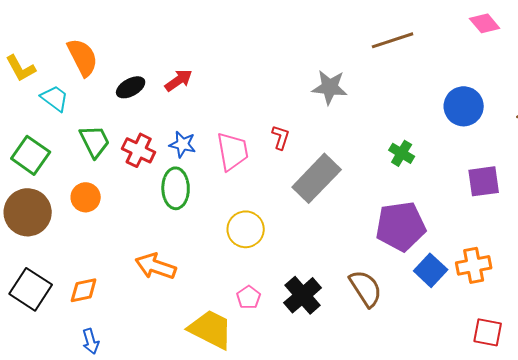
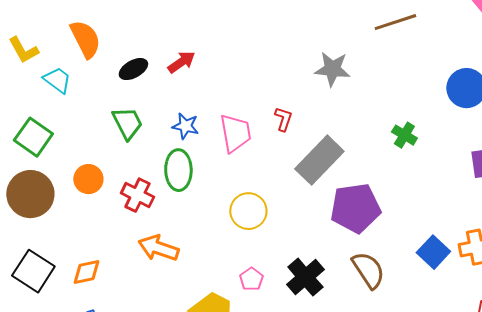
green trapezoid: (95, 141) -> (127, 123), moved
red cross: (139, 150) -> (137, 195), moved
purple pentagon: (401, 226) -> (355, 208), moved

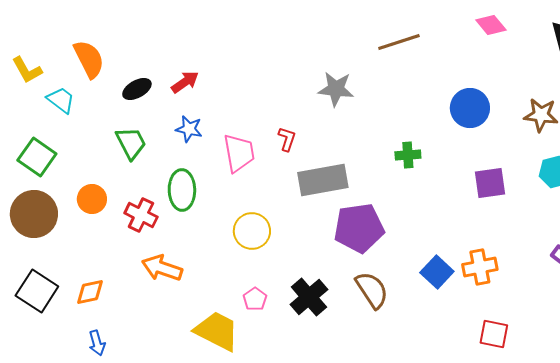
blue star: (185, 126) -> (189, 129), moved
green cross: (404, 135) -> (408, 155), turned -35
gray rectangle: (319, 160) -> (323, 180), turned 36

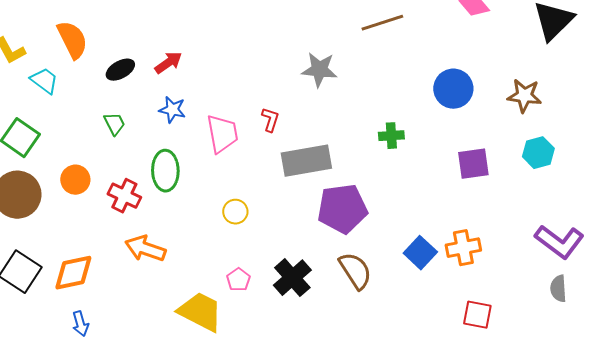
green trapezoid: (131, 143) -> (114, 124), size x0.7
yellow circle: (252, 231) -> (235, 212), size x0.7
orange diamond: (90, 292) -> (73, 273), size x1.4

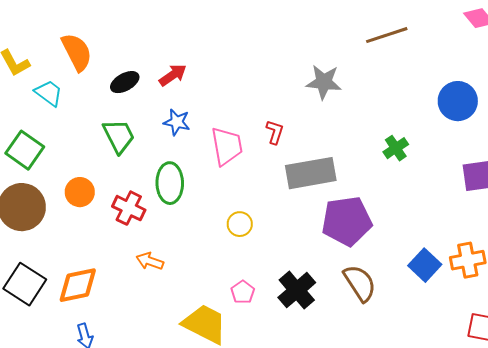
green trapezoid: (114, 124) -> (119, 136), size x1.5
green cross: (391, 136) -> (396, 148), turned -30
orange arrow: (145, 249) -> (150, 261), size x0.7

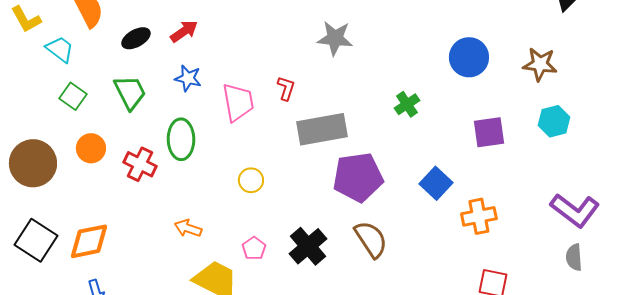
green square: (25, 150) -> (73, 96), moved, size x0.7
orange arrow: (150, 261) -> (188, 228), moved
blue square: (425, 265) -> (436, 183), moved

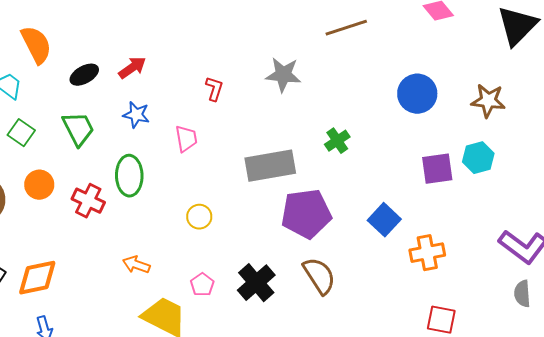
red L-shape: (286, 88) -> (214, 89), moved
pink trapezoid: (238, 102) -> (186, 139), size x0.7
green cross: (407, 104) -> (337, 141), moved
cyan hexagon: (554, 121) -> (478, 158), moved

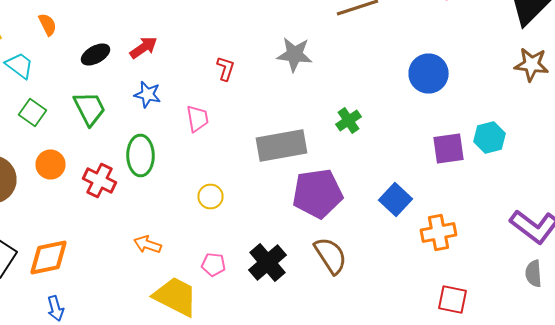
orange semicircle: (36, 45) -> (48, 24), size x0.6
brown star: (488, 101) -> (532, 64), moved
pink pentagon: (202, 285) -> (214, 264), turned -30

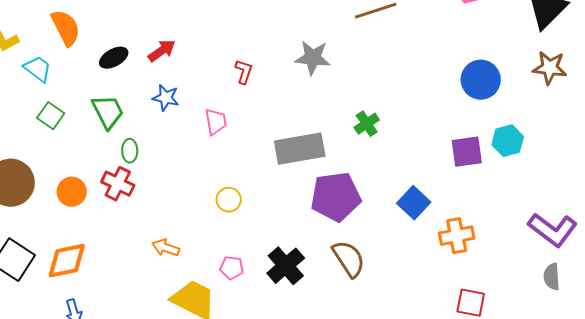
orange semicircle: (48, 24) -> (66, 28), size x1.6
blue circle: (428, 74) -> (481, 80), moved
green ellipse: (140, 156) -> (130, 151), moved, size x0.6
orange circle: (50, 164) -> (72, 192), moved

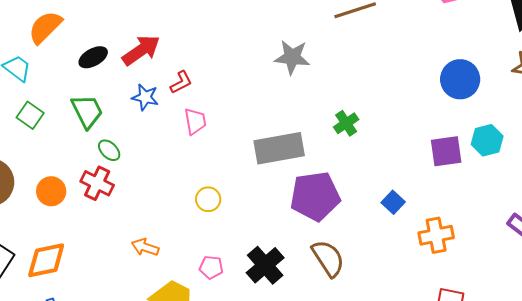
orange semicircle: (66, 28) -> (45, 27), turned -108
red arrow: (162, 51) -> (141, 50), size x1.4
red L-shape: (244, 72) -> (181, 82), moved, turned 45
green ellipse: (130, 151) -> (109, 150), turned -45
blue square: (414, 203) -> (393, 202), size x0.7

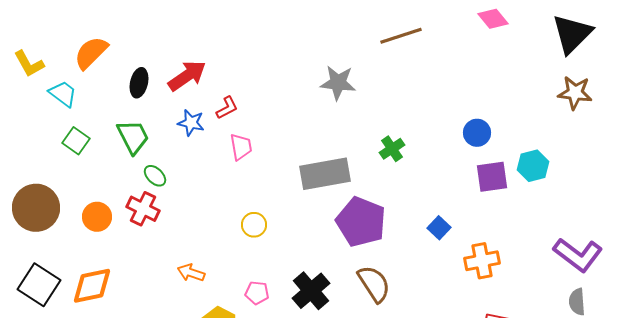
black ellipse: (93, 57) -> (139, 83), turned -48
blue circle: (460, 79) -> (477, 133), moved, size x0.7
purple pentagon: (315, 196) -> (361, 222), turned 30

